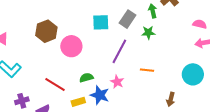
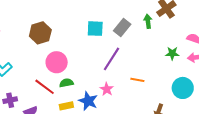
green star: (148, 33) -> (172, 53), moved
pink circle: (71, 46) -> (57, 62), moved
green semicircle: (86, 78) -> (66, 83), moved

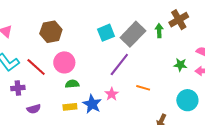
gray rectangle: (122, 27) -> (133, 34), size x1.4
cyan square: (95, 29) -> (106, 33), turned -30
red line: (45, 87) -> (36, 67), moved
purple cross: (10, 100) -> (18, 88), moved

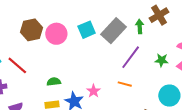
pink circle: (64, 62) -> (56, 34), moved
purple line: (119, 64) -> (131, 57), moved

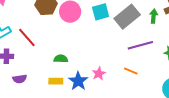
purple line: (131, 57) -> (140, 45), turned 30

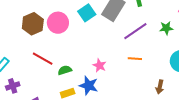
red line: (27, 38) -> (43, 59), moved
pink star: (99, 74) -> (99, 65), moved

